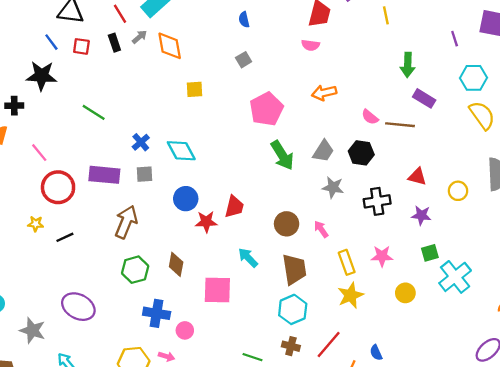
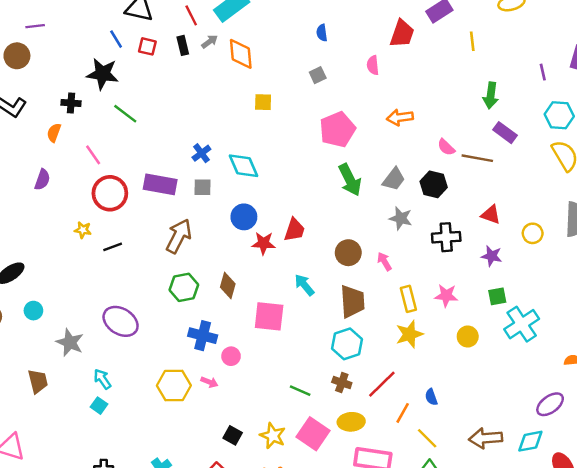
pink semicircle: (310, 45) -> (373, 65), moved, turned 72
green line: (94, 112) -> (125, 114), moved

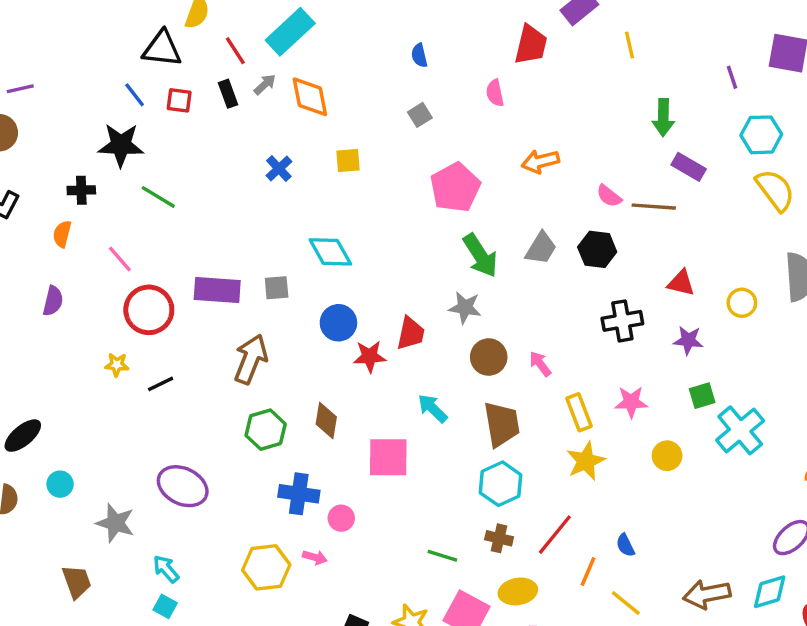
blue cross: (201, 153) -> (279, 169), moved
gray star: (401, 218) -> (465, 308), moved

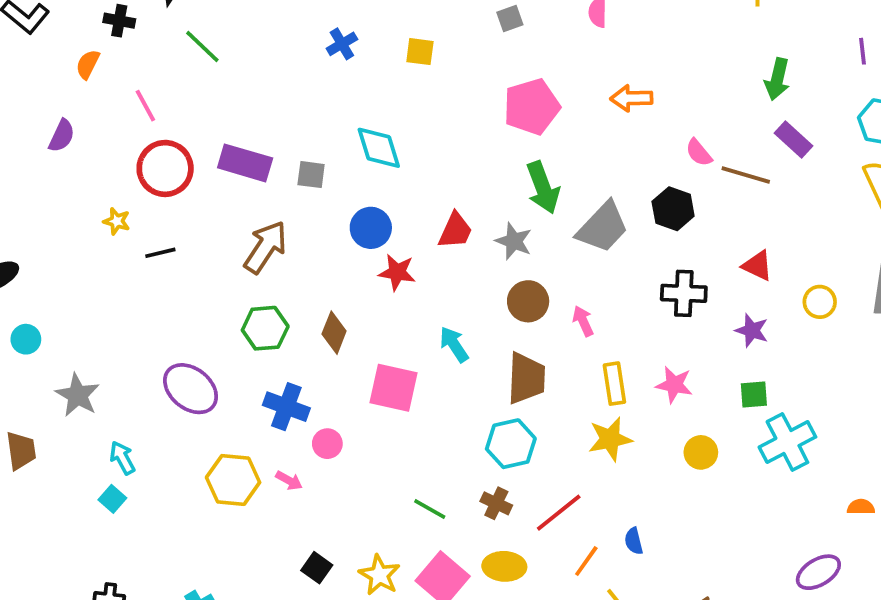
gray trapezoid: (541, 248) -> (603, 227), moved, size x1.4
red trapezoid: (411, 333) -> (455, 231), moved
purple ellipse: (183, 486) -> (191, 389), moved

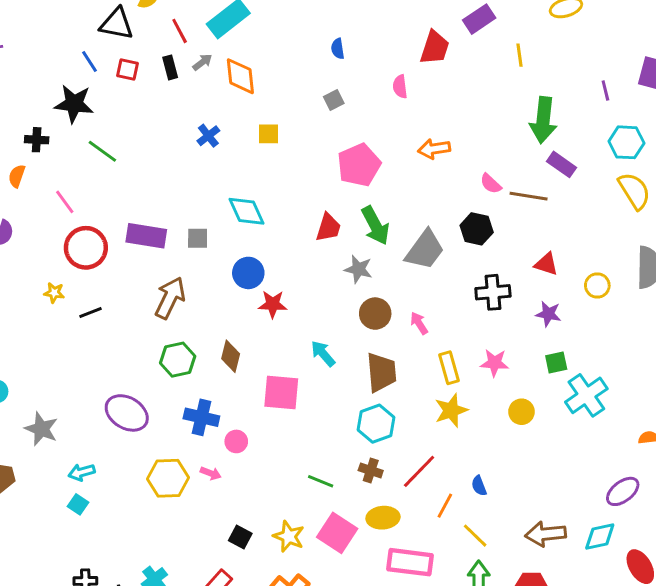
green arrow: (777, 79) -> (543, 120), size x1.4
red trapezoid: (455, 231) -> (328, 228), moved
cyan arrow: (122, 458) -> (82, 472), turned -70

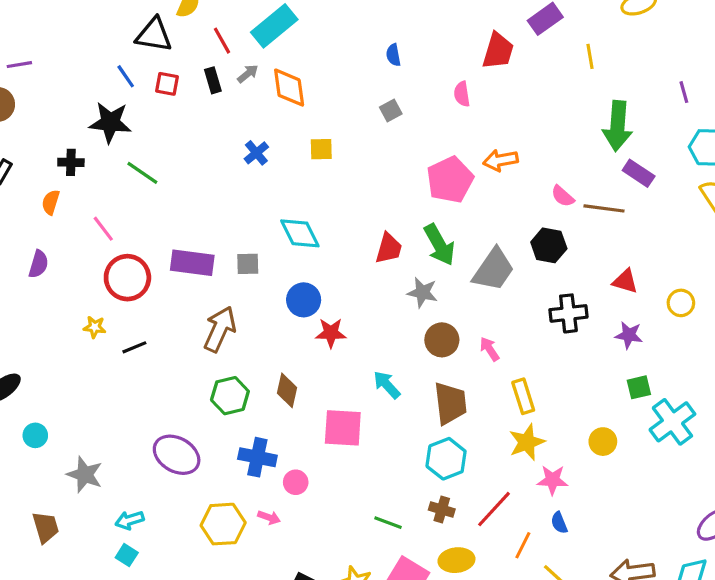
pink pentagon: (359, 165) -> (450, 180), moved
pink star: (495, 363) -> (552, 480), moved

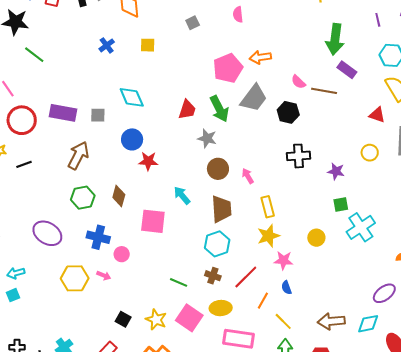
gray trapezoid: (494, 270) -> (254, 98), moved
red triangle: (625, 281) -> (377, 115), moved
cyan square: (127, 555) -> (13, 295), turned 32

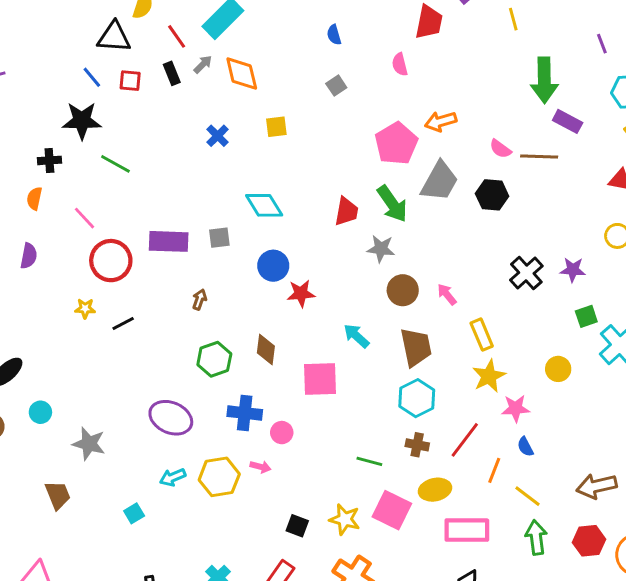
brown arrow: (78, 155) -> (199, 300), size x0.5
black cross: (299, 156) -> (526, 273), moved, turned -30
cyan arrow: (16, 273) -> (173, 477), moved

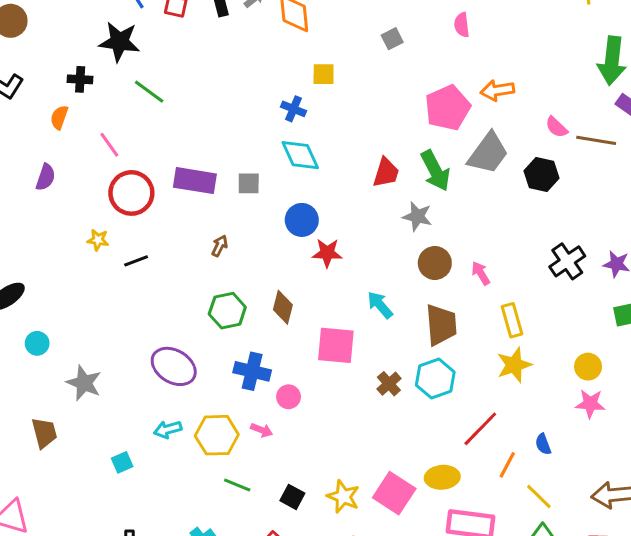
blue cross: (218, 136) -> (294, 109), moved, turned -30
pink star: (516, 408) -> (590, 404), moved
brown cross: (417, 445) -> (389, 384), moved, turned 30
green line: (369, 461) -> (237, 485), moved

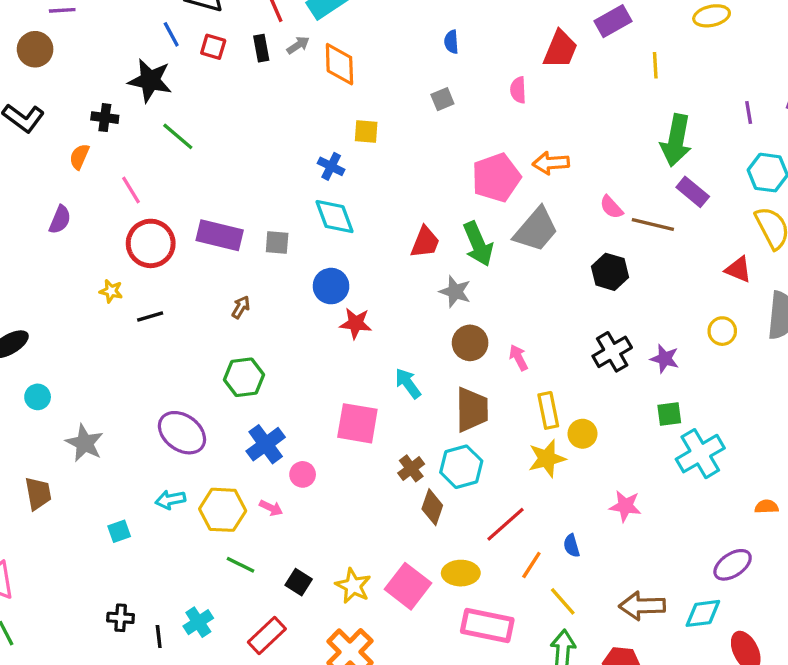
black hexagon: (542, 175) -> (610, 272), moved
brown diamond: (283, 307) -> (432, 507), moved
yellow circle: (588, 367) -> (583, 434), moved
blue cross: (252, 371) -> (266, 444), turned 36

